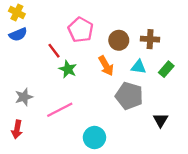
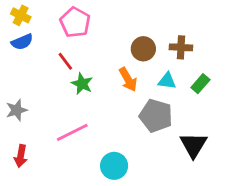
pink pentagon: (81, 30) -> (75, 22), moved
gray star: (24, 97) -> (17, 110), moved
black triangle: (160, 120) -> (194, 145), size x1.5

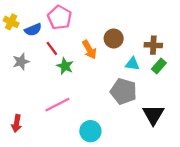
yellow cross: (21, 15) -> (11, 22), moved
blue semicircle: (22, 42) -> (33, 30), moved
brown cross: (181, 47) -> (153, 45), moved
orange arrow: (128, 79) -> (89, 50), moved
gray star: (17, 110) -> (21, 62), moved

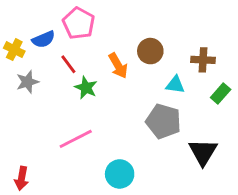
yellow cross: (11, 22) -> (14, 50), moved
green rectangle: (159, 66) -> (221, 94), moved
red arrow: (17, 123) -> (22, 178), moved

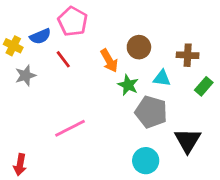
green star: (86, 88) -> (128, 85), moved
cyan circle: (120, 174) -> (146, 161), moved

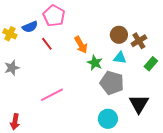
brown circle: (139, 47) -> (119, 35), moved
brown cross: (188, 55) -> (139, 41), turned -35
gray star: (25, 75) -> (12, 68), moved

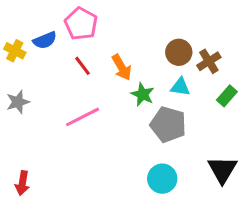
red line: (47, 44) -> (83, 66), moved
pink line: (52, 95) -> (83, 117), moved
black triangle: (139, 104) -> (222, 170), moved

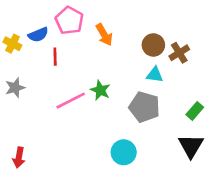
red line: (83, 66) -> (55, 57), moved, turned 36
orange arrow: (122, 67) -> (104, 35), moved
green star: (143, 94) -> (100, 90), moved
green rectangle: (227, 96) -> (195, 111), moved
cyan circle: (162, 179) -> (124, 152), moved

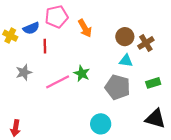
pink pentagon: (69, 20) -> (56, 17), turned 30
gray star: (15, 88) -> (24, 72), moved
green rectangle: (195, 111) -> (153, 83), moved, turned 32
black triangle: (191, 146) -> (155, 119), turned -45

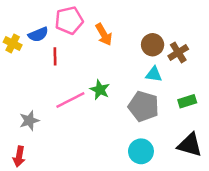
gray star: (24, 72) -> (29, 121), moved
cyan circle: (101, 124) -> (141, 151), moved

